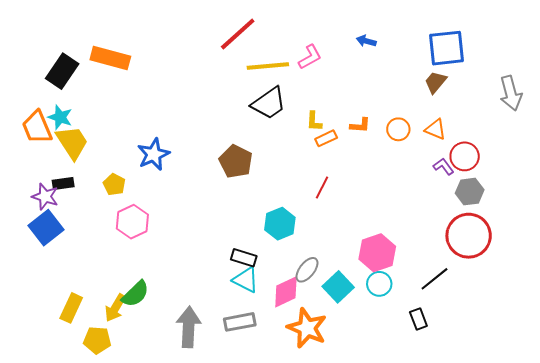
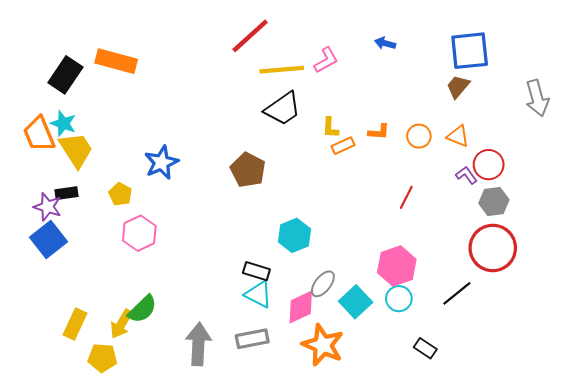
red line: (322, 188) -> (406, 197), moved
black rectangle: (418, 319) -> (425, 348), moved, turned -35

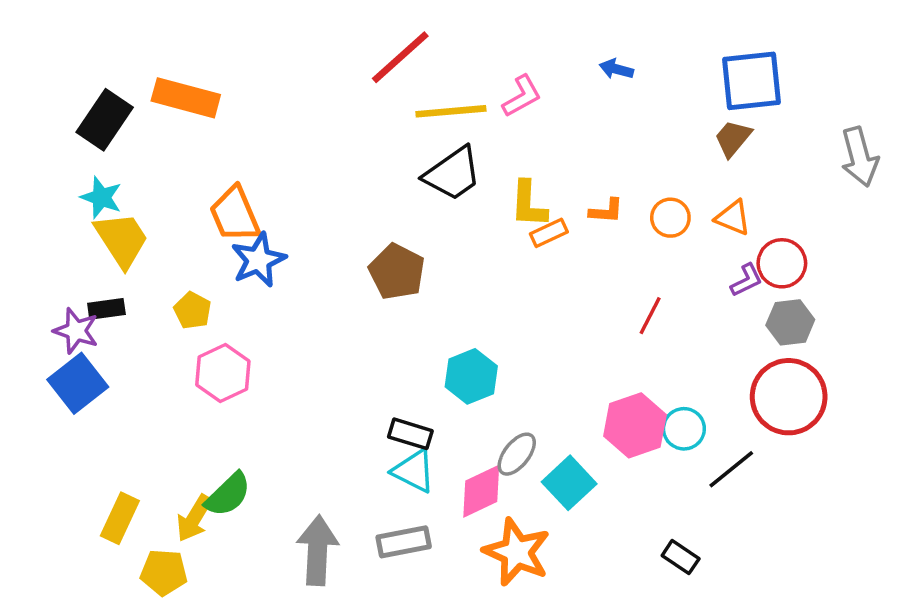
yellow L-shape: (330, 128) -> (529, 204), size x1.4
orange trapezoid: (39, 134) -> (235, 214), moved
purple L-shape: (466, 175) -> (746, 280), turned 100
cyan circle: (399, 299) -> (684, 429), moved

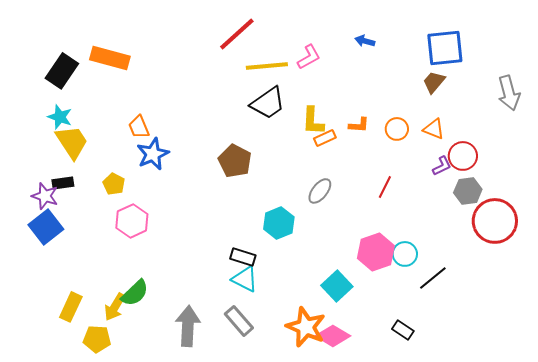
orange trapezoid: (235, 214) -> (139, 127), size x0.7
red circle: (789, 397) -> (495, 221), moved
gray ellipse: (517, 454) -> (320, 191), moved
pink diamond: (481, 491) -> (333, 336), moved, turned 56
gray rectangle: (404, 542) -> (239, 321), turned 60

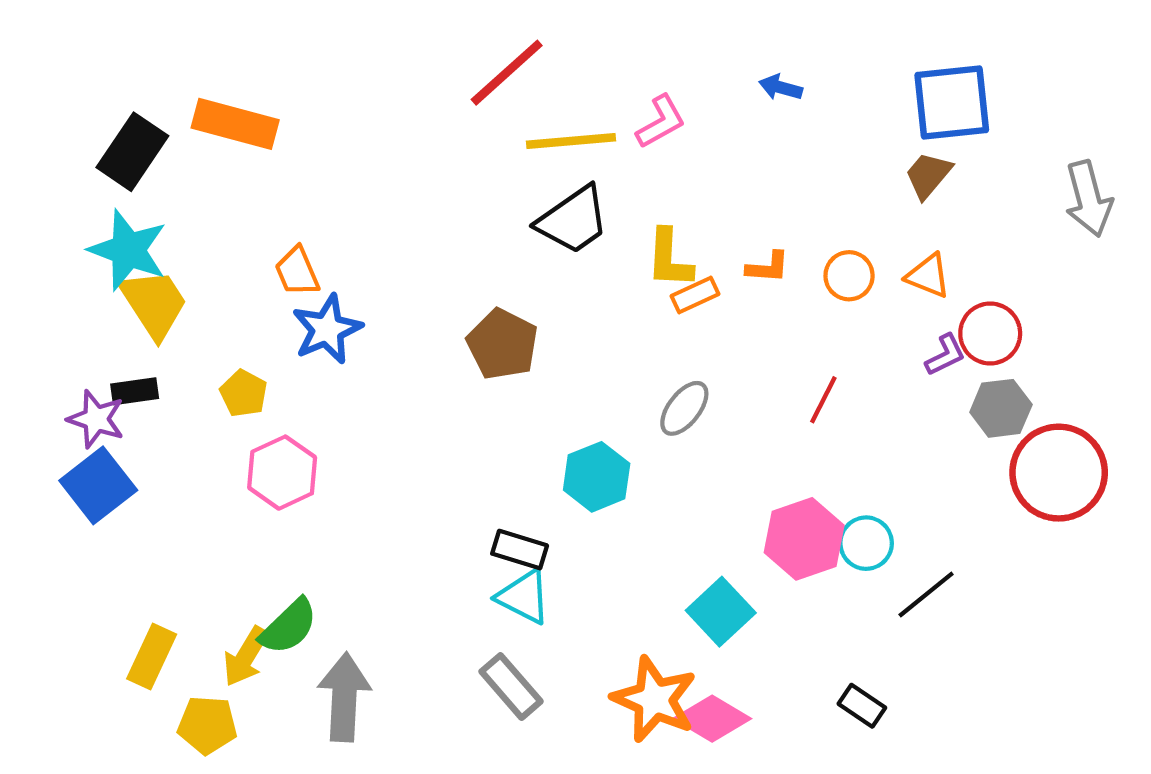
cyan star: (60, 117) -> (128, 250), size x1.5
gray arrow: (188, 326) -> (344, 697), moved

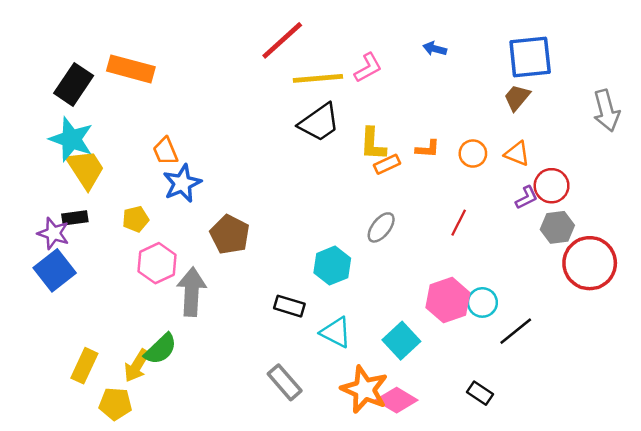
brown pentagon: (502, 344) -> (230, 235), moved
yellow pentagon: (244, 393) -> (136, 219), turned 30
cyan triangle: (524, 597) -> (336, 332), moved
gray arrow: (344, 697) -> (192, 292), moved

